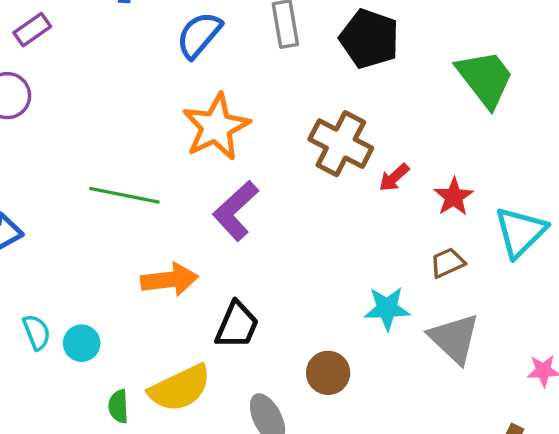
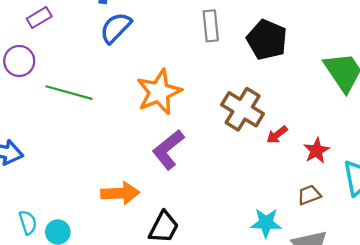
blue semicircle: (199, 35) -> (116, 28), moved
green line: (124, 195) -> (69, 93), moved

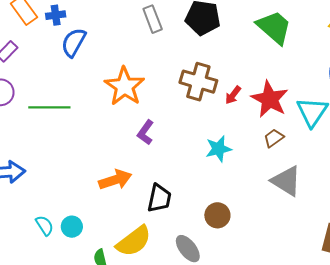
purple L-shape: (168, 150) -> (145, 132), size x0.7
red star: (316, 151) -> (270, 99), size x1.6
cyan star: (266, 223) -> (219, 149), moved

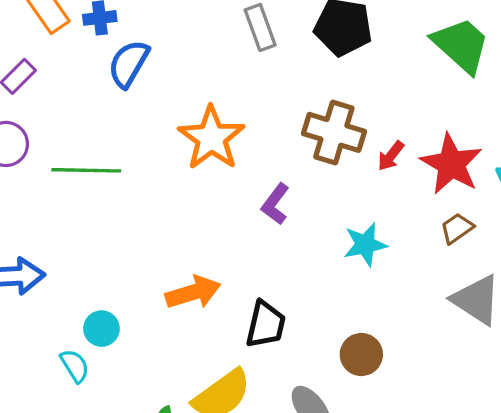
purple L-shape: (145, 132) -> (275, 204), moved
cyan circle: (72, 227) -> (101, 329), moved

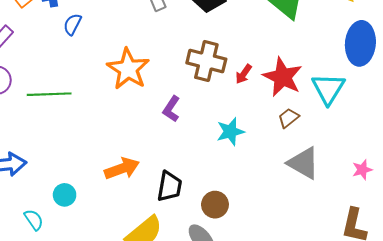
blue semicircle: (129, 64) -> (72, 24), size x0.7
brown circle: (361, 354) -> (215, 205), moved
cyan semicircle: (75, 366) -> (34, 220), moved

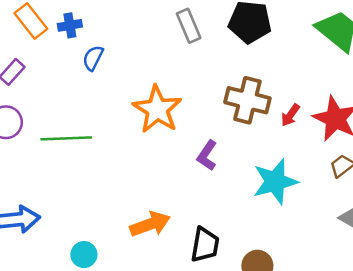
cyan star: (230, 132) -> (275, 182), size x1.4

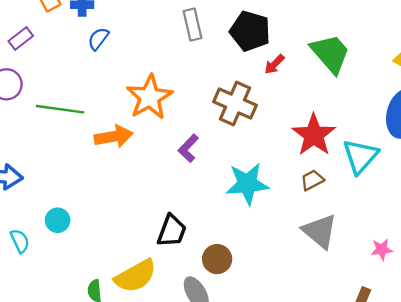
red arrow: (290, 115) -> (274, 64), moved
orange arrow: (150, 224) -> (114, 136), moved

